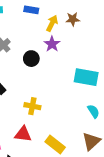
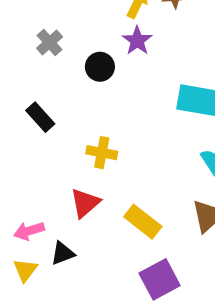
red triangle: (23, 134) -> (85, 203), turned -48

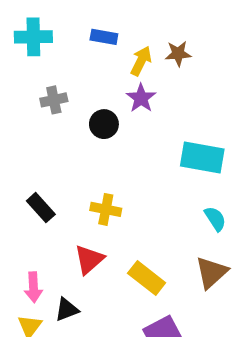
gray cross: (50, 43) -> (54, 100), turned 30
black rectangle: (40, 117) -> (41, 208), moved
pink arrow: (29, 231) -> (33, 287), turned -76

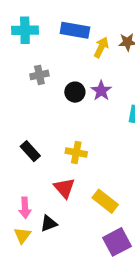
blue rectangle: (104, 37) -> (75, 30), size x1.5
purple star: (141, 98) -> (101, 91), moved
red triangle: (89, 259) -> (64, 188), turned -30

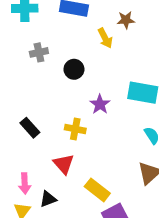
yellow arrow: (101, 47) -> (105, 38), moved, turned 126
purple star: (101, 91) -> (100, 104), moved
yellow rectangle: (105, 201) -> (97, 190), moved

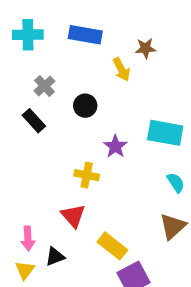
gray cross: (39, 52) -> (44, 86), turned -30
black rectangle: (30, 128) -> (34, 121), moved

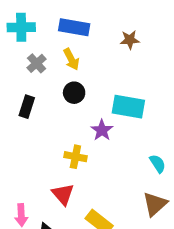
yellow arrow: (121, 69) -> (71, 59), moved
gray cross: (44, 86) -> (37, 63), moved
black rectangle: (34, 121) -> (27, 107), turned 60
cyan rectangle: (165, 133) -> (128, 107), moved

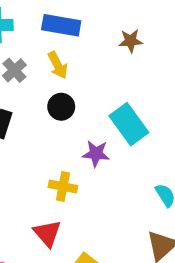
cyan rectangle: (128, 107) -> (129, 124), turned 44
purple star: (102, 130) -> (96, 154), turned -30

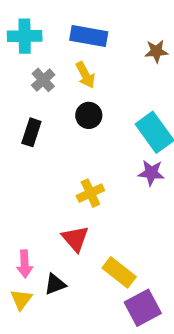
purple star: (96, 154) -> (151, 173), moved
yellow cross: (63, 187) -> (90, 193), turned -36

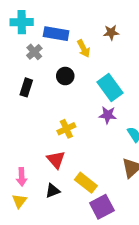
blue rectangle: (89, 36) -> (56, 34), moved
yellow arrow: (85, 75) -> (84, 48), moved
black triangle: (55, 284) -> (53, 191), moved

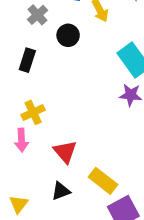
black circle: (65, 76) -> (68, 35), moved
yellow cross: (66, 129) -> (33, 112), moved
pink arrow: (22, 177) -> (21, 140), moved

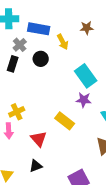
black rectangle: (27, 60) -> (13, 64), moved
yellow rectangle: (103, 181) -> (65, 121), moved

